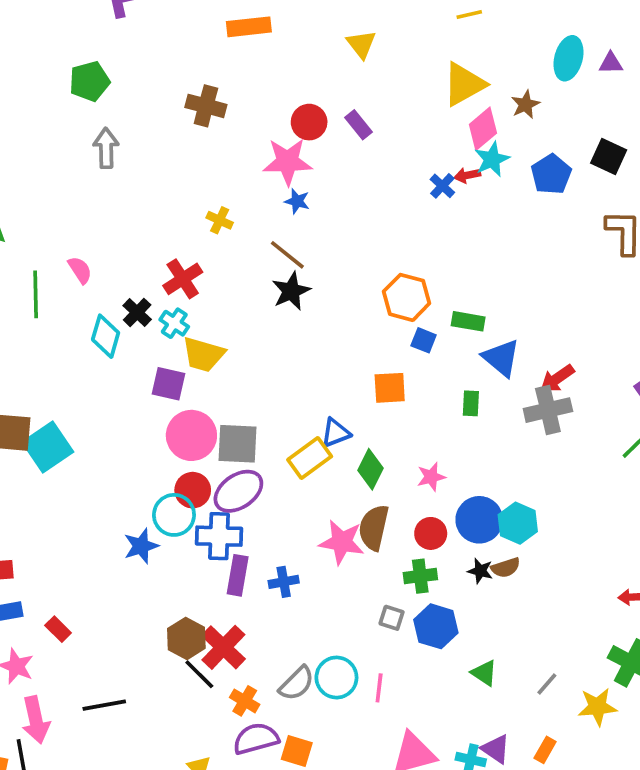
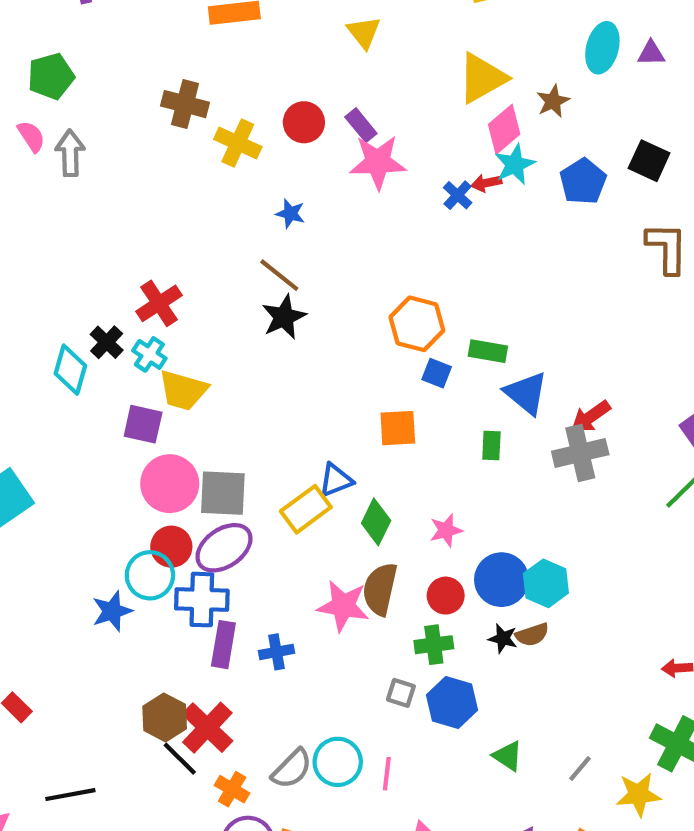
pink star: (288, 162) -> (378, 162), moved
yellow cross: (220, 220) -> (238, 143), moved, size x1.5
pink semicircle: (80, 270) -> (31, 136), moved

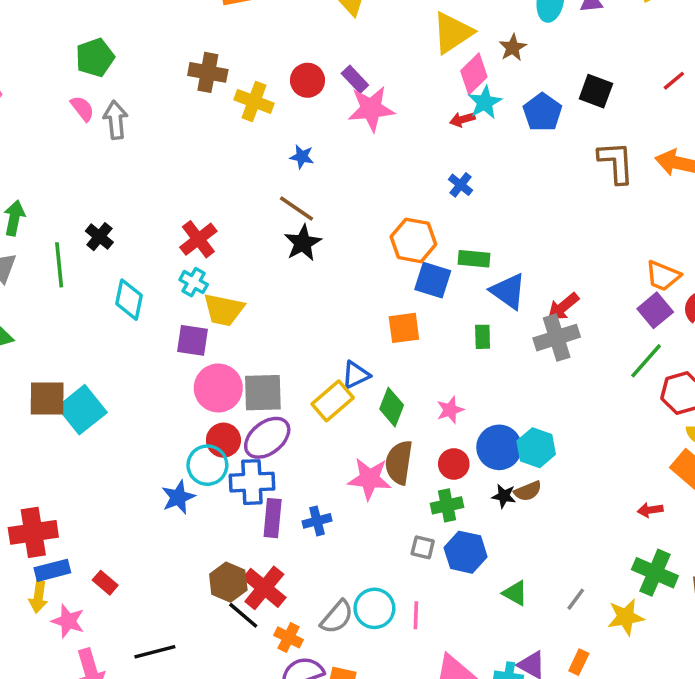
blue cross: (458, 195) -> (461, 185), moved
black cross: (107, 342) -> (99, 237), moved
blue square: (437, 373) -> (433, 280), size x1.5

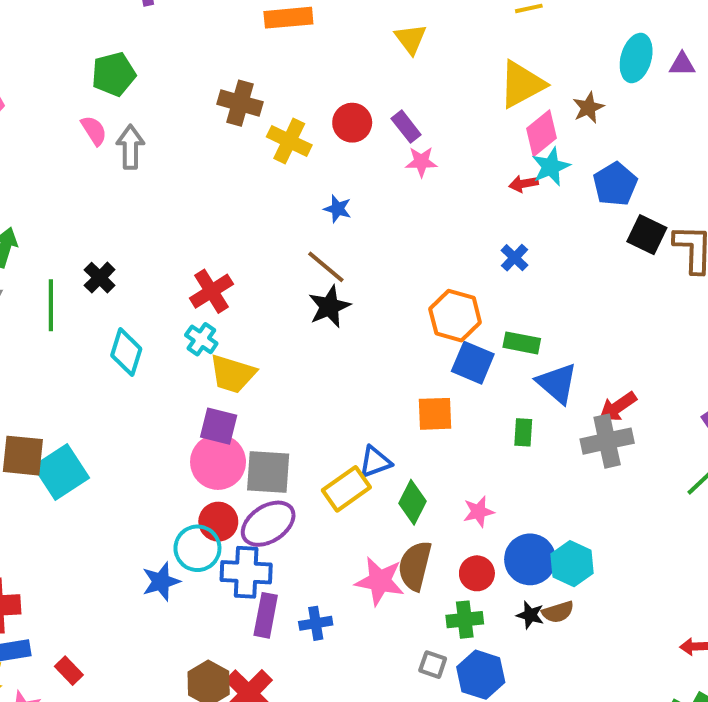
black square: (596, 91) -> (647, 235), moved
pink star: (371, 109) -> (421, 162), size x0.6
purple square: (193, 340) -> (219, 426), moved

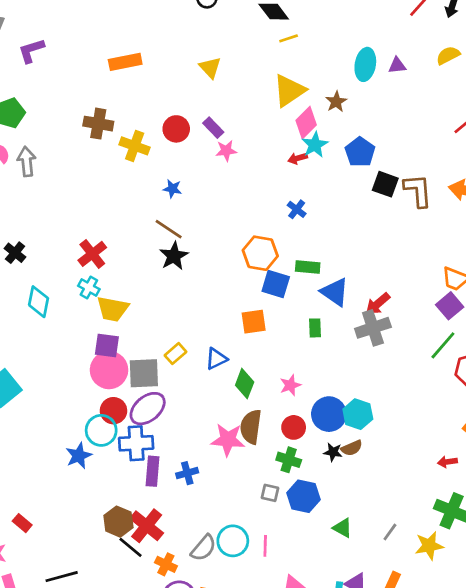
yellow rectangle: (346, 489) -> (176, 354), moved, size x0.7
green cross: (465, 620) -> (289, 460), turned 30

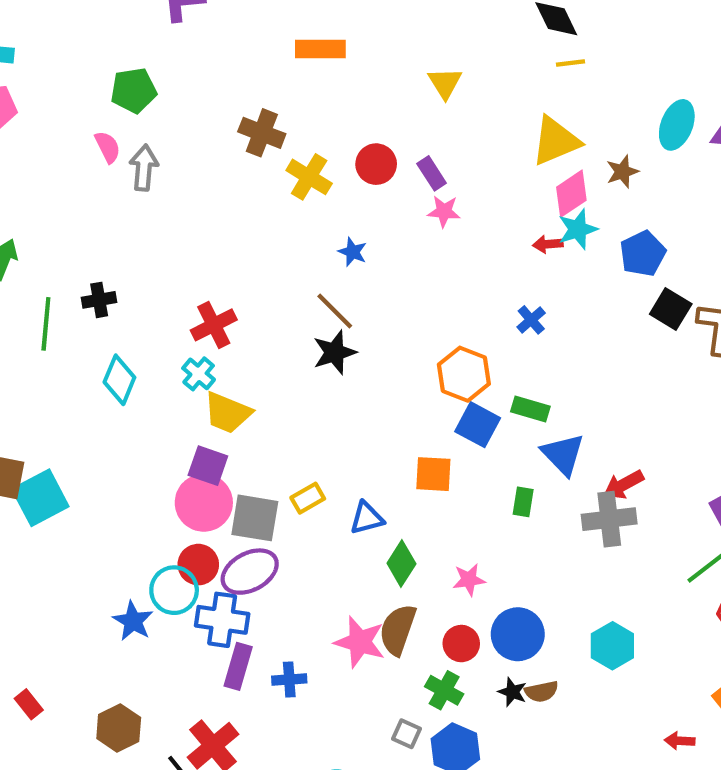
black cross: (15, 253) -> (99, 300), turned 30
cyan hexagon: (358, 414) -> (612, 646), moved
blue star: (79, 456) -> (133, 621), turned -30
brown hexagon: (118, 522) -> (119, 728), moved

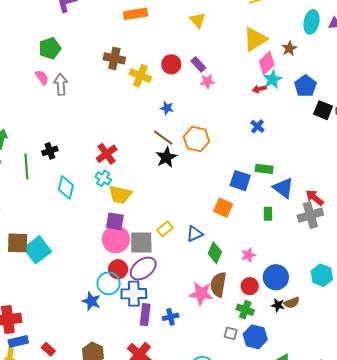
orange hexagon: (464, 374) -> (196, 139), moved
orange square: (433, 474) -> (223, 208), turned 30
red arrow: (624, 485) -> (314, 198), turned 78

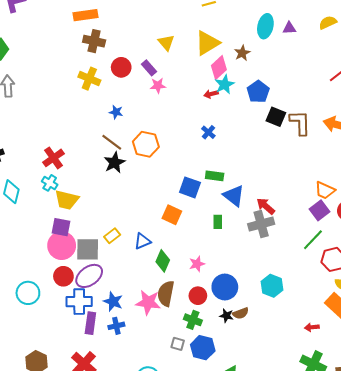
yellow triangle: (198, 20) -> (166, 43), moved
brown cross: (114, 58) -> (94, 41), moved
cyan circle: (109, 283) -> (28, 293), moved
blue star: (91, 301) -> (113, 301), moved

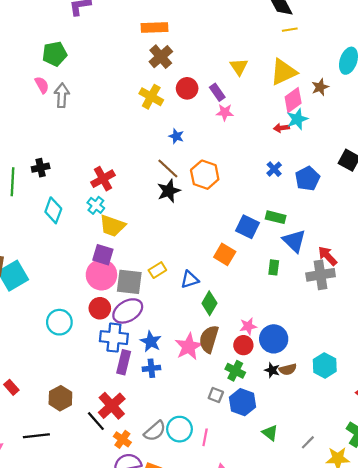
brown cross: (94, 41) -> (161, 57), turned 30
blue pentagon: (258, 92) -> (307, 179), moved
pink star: (197, 264) -> (248, 326), moved
cyan hexagon: (272, 286) -> (325, 365), moved
pink star: (148, 302) -> (189, 347), turned 30

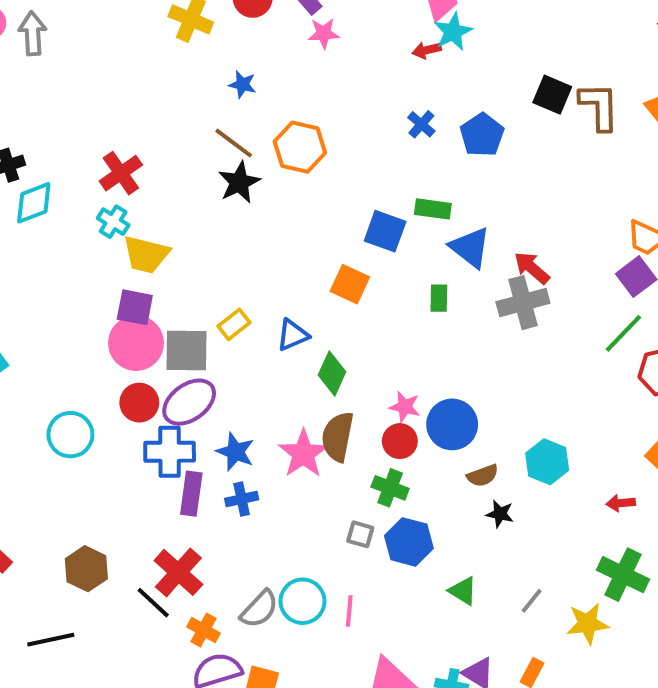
cyan diamond: (53, 210) -> (34, 203), moved, turned 55
pink star: (248, 326) -> (405, 407), turned 30
black star: (272, 370) -> (500, 514), moved

